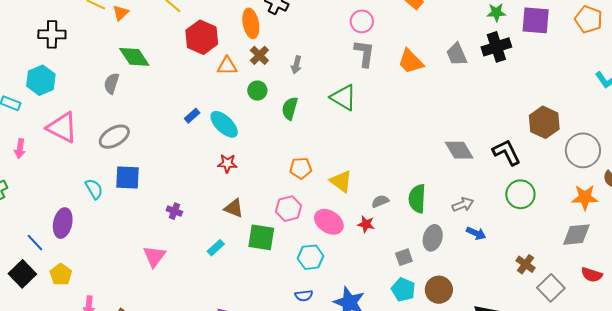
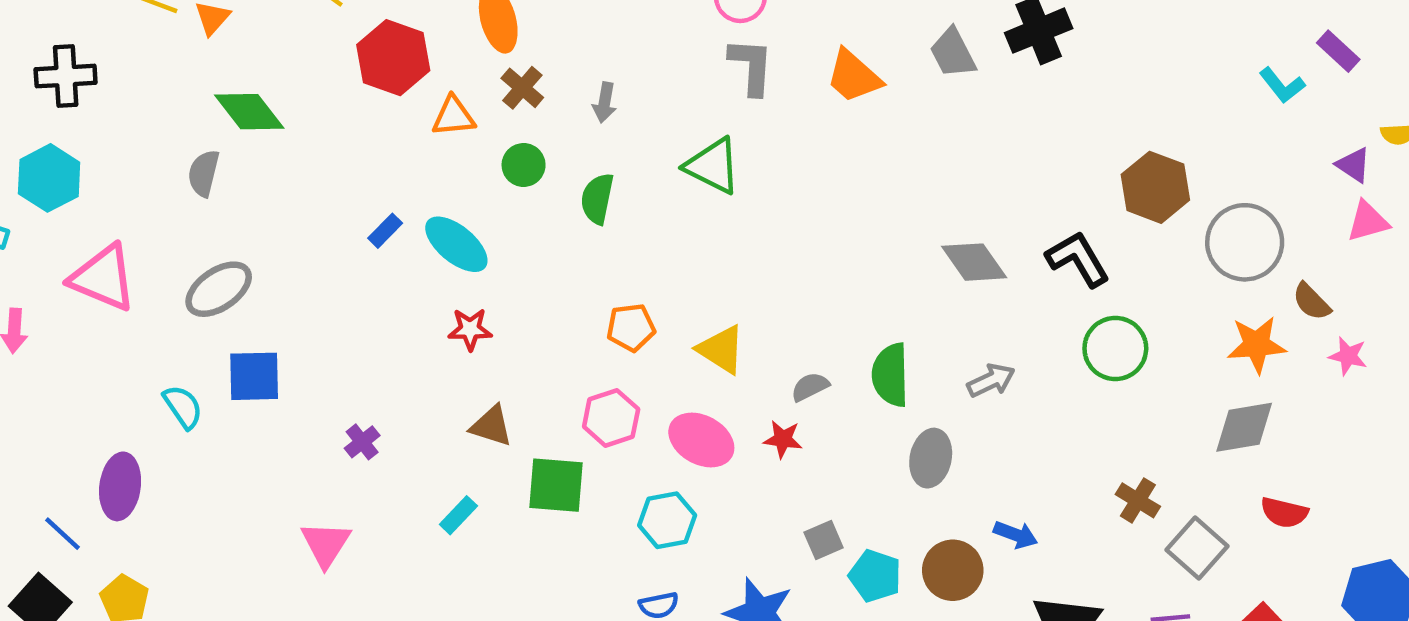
purple cross: (174, 211) -> (362, 442), turned 35
blue arrow: (476, 233) -> (1016, 535), moved
gray square: (404, 257) -> (824, 540), moved

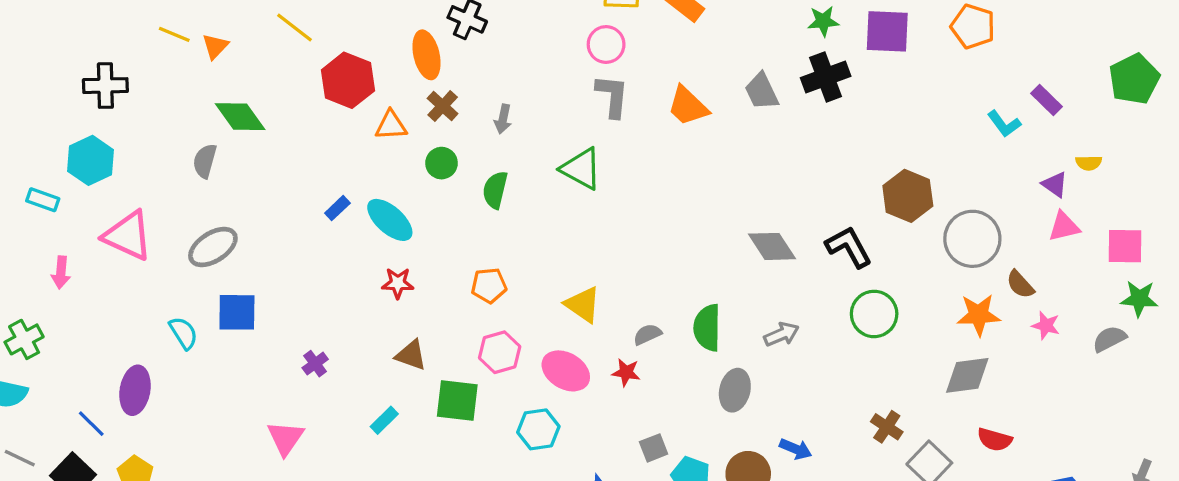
orange pentagon: (631, 327) -> (489, 285), moved

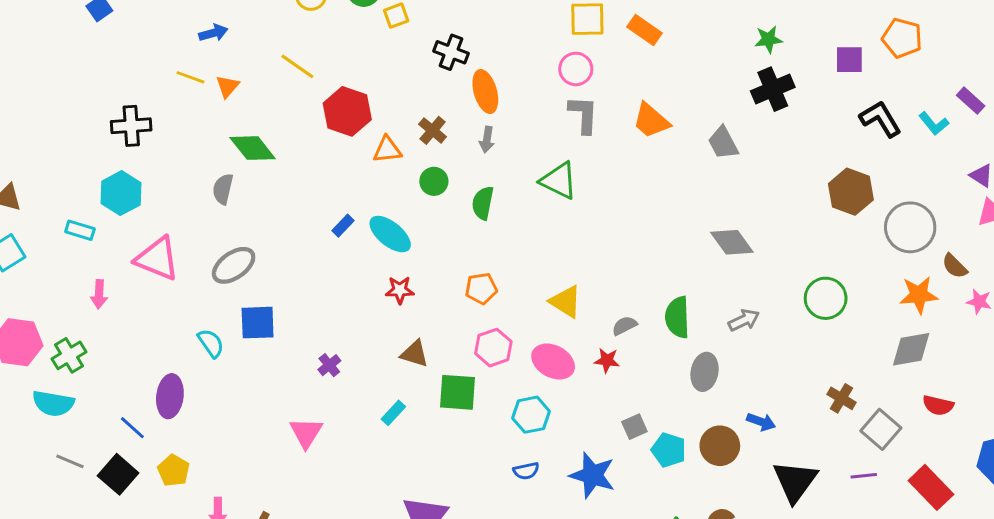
purple square: (887, 31) -> (849, 60), moved, size x0.7
orange ellipse: (427, 55) -> (485, 92), moved
gray trapezoid: (762, 91) -> (723, 143), moved
black L-shape: (849, 247) -> (880, 119), moved

